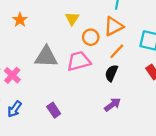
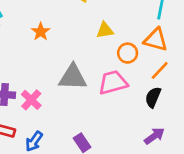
yellow triangle: (72, 19) -> (105, 30), turned 48
orange triangle: (114, 26) -> (156, 40), turned 42

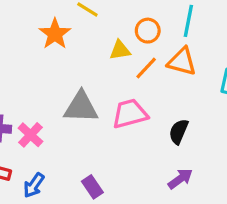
orange star: (41, 32) -> (55, 34), moved, size x1.4
orange circle: (128, 53) -> (148, 31), moved
orange line: (160, 70) -> (146, 68), moved

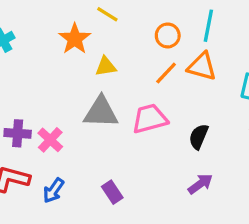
yellow triangle: (120, 50) -> (106, 66), moved

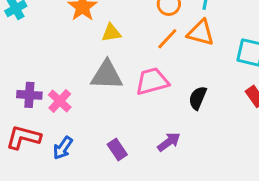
purple arrow: (200, 184) -> (169, 142), moved

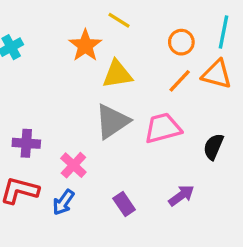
yellow triangle: (111, 33) -> (117, 74), size x1.4
gray triangle: (107, 75) -> (112, 121), turned -36
pink cross: (60, 101) -> (73, 165), moved

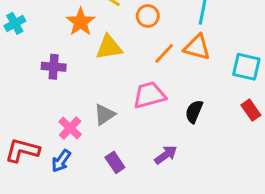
orange circle: (181, 42) -> (148, 16), moved
gray triangle: (112, 121) -> (104, 115), moved, size x0.7
purple cross: (26, 143) -> (54, 67), moved

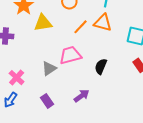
gray triangle: (104, 115) -> (49, 68), moved

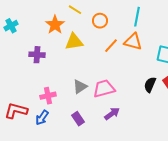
pink trapezoid: (70, 55) -> (104, 89), moved
black semicircle: (101, 66) -> (150, 85), moved
pink cross: (17, 78) -> (48, 96), turned 35

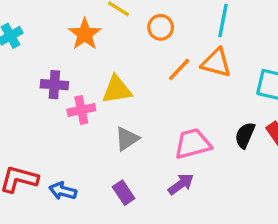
yellow triangle: (74, 42) -> (117, 90), moved
pink trapezoid: (104, 89) -> (193, 144), moved
pink cross: (48, 96) -> (81, 110), moved
blue arrow: (42, 118) -> (63, 191), turned 70

